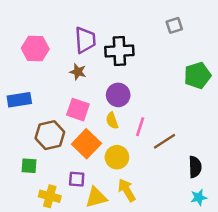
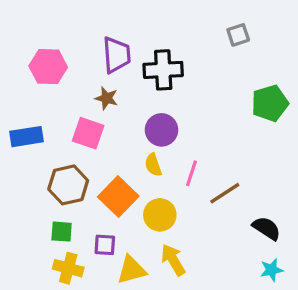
pink square: (78, 110) -> (88, 133), moved
green square: (29, 166) -> (62, 232), moved
black semicircle: (195, 167) -> (266, 228), turned -55

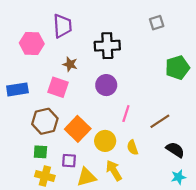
purple trapezoid: (117, 55) -> (62, 26), moved
yellow semicircle: (153, 165) -> (133, 147), moved
brown line: (225, 193) -> (160, 121), moved

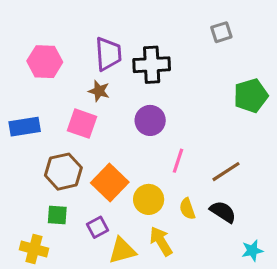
purple trapezoid: (62, 26) -> (108, 54), moved
black semicircle: (175, 150) -> (223, 212), moved
purple square: (69, 161) -> (97, 227), turned -32
yellow cross: (45, 176) -> (34, 249), moved

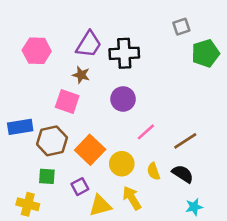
purple trapezoid: (108, 54) -> (89, 44), turned 36
green pentagon: (251, 96) -> (206, 53), moved
blue rectangle: (25, 127) -> (20, 127), moved
pink line: (178, 161) -> (146, 132), turned 30
cyan star: (252, 251) -> (194, 207), moved

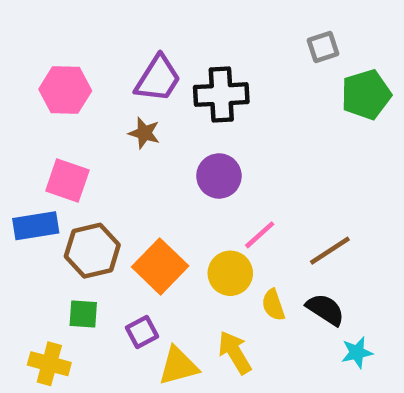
pink square: (67, 102) -> (67, 181), moved
yellow circle: (122, 164) -> (230, 273), moved
cyan star: (194, 207) -> (357, 352), moved

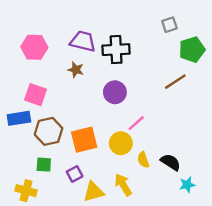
purple trapezoid: (158, 79) -> (83, 41), turned -108
brown line: (330, 251) -> (175, 82), moved
orange square: (160, 266) -> (84, 140), turned 32

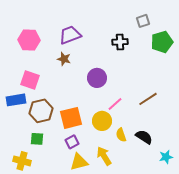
purple trapezoid: (83, 41) -> (70, 35), turned -35
black cross: (116, 50) -> (120, 42), moved, size x0.7
brown line: (175, 82) -> (148, 99), moved
purple square: (75, 174) -> (72, 142), moved
cyan star: (187, 185) -> (166, 157), moved

